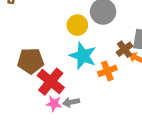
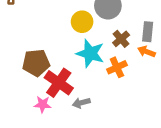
brown cross: (125, 49) -> (121, 39), moved
pink star: (54, 104) -> (43, 104), moved

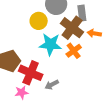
gray rectangle: (148, 32) -> (82, 13), moved
brown cross: (121, 39) -> (72, 28), size x1.6

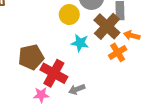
cyan star: (50, 44) -> (80, 43), size x0.7
orange cross: (74, 51) -> (118, 52), moved

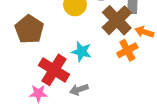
cyan star: (80, 43) -> (82, 52), moved
brown pentagon: (31, 57) -> (29, 29), moved, turned -30

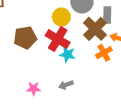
brown pentagon: (29, 29) -> (25, 38), turned 30
red cross: (54, 70) -> (58, 39), moved

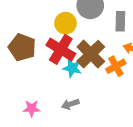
brown cross: (95, 29) -> (91, 54), moved
brown pentagon: (25, 38) -> (22, 47), turned 30

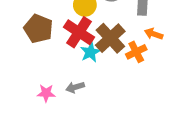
cyan star: (72, 68) -> (90, 52), turned 30
gray arrow: (70, 104) -> (75, 87), moved

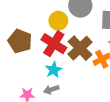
cyan star: (90, 52) -> (54, 70), moved

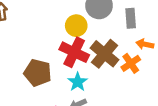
brown pentagon: (20, 41) -> (38, 73), moved

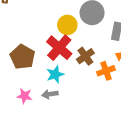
brown cross: (105, 54) -> (85, 56), size x0.7

